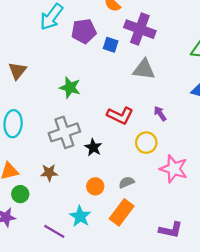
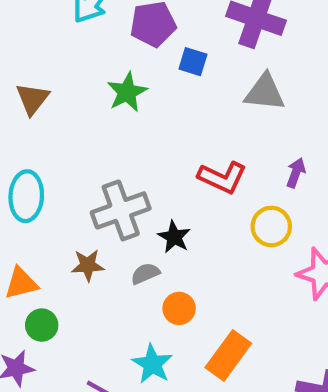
blue square: (111, 45) -> (193, 62), moved
green star: (70, 88) -> (127, 92), moved, turned 30
purple arrow: (160, 114) -> (296, 173), turned 56
brown star: (49, 173) -> (88, 265), moved
gray semicircle: (126, 182) -> (145, 274), moved

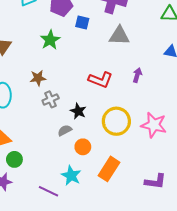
gray cross: (121, 210) -> (51, 99), size x0.6
yellow circle: (271, 226) -> (116, 121), moved, size x1.4
brown star: (88, 265) -> (38, 78), moved

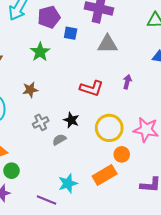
gray cross: (51, 99) -> (41, 122), moved
orange circle: (83, 147) -> (122, 154), moved
orange rectangle: (109, 169) -> (105, 175), turned 30
cyan star: (71, 176) -> (68, 183), turned 30

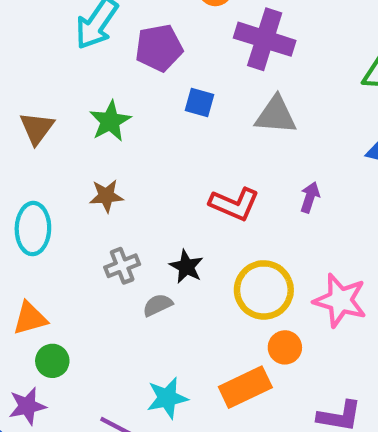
blue square: (71, 33) -> (200, 103), moved
green star: (40, 52) -> (110, 121), moved

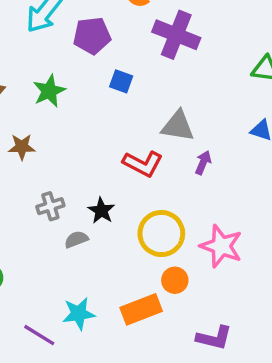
gray triangle: (276, 115) -> (178, 126), moved
brown star: (106, 196) -> (22, 147), moved

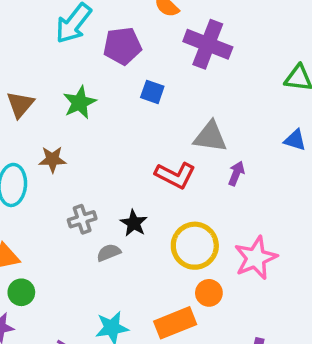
pink star: (221, 246) -> (256, 258), turned 30

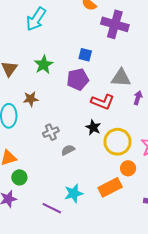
purple pentagon: (122, 46) -> (78, 79), moved
black star: (134, 223) -> (93, 127), moved

